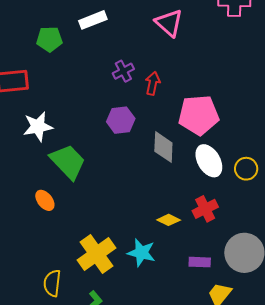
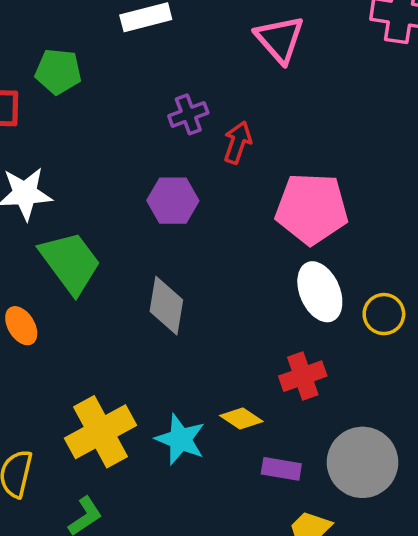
green pentagon: (49, 39) -> (58, 71), moved
gray diamond: (163, 147) -> (166, 306), moved
yellow diamond: (169, 220) -> (241, 418), moved

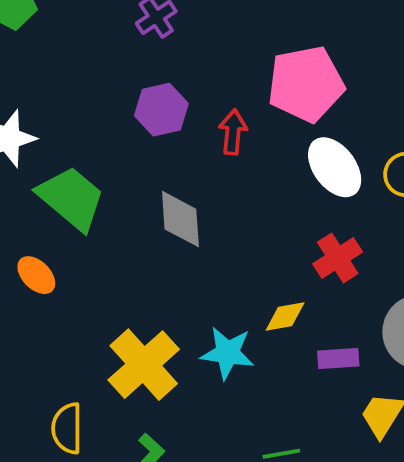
red arrow: (238, 142) -> (233, 132), moved
yellow diamond: (241, 418) -> (285, 316), turned -30

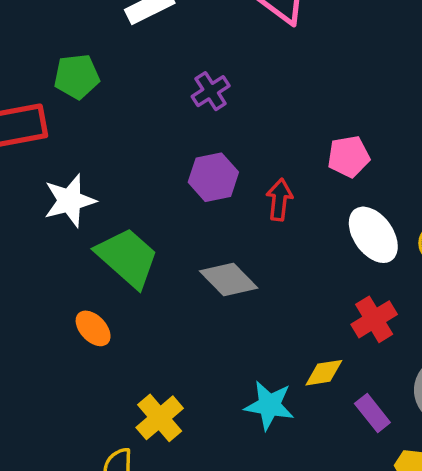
pink pentagon: (306, 84) -> (349, 157), size x0.6
gray diamond: (180, 219) -> (229, 279), turned -42
purple rectangle: (338, 358) -> (372, 413), turned 54
yellow cross: (144, 365) -> (160, 418), moved, size x0.7

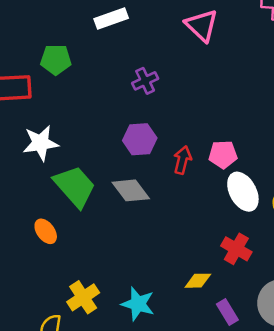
pink pentagon: (349, 157) -> (223, 154), moved
gray diamond: (229, 279) -> (131, 190), moved
red cross: (374, 319) -> (236, 249), turned -36
cyan star: (269, 405) -> (138, 304), moved

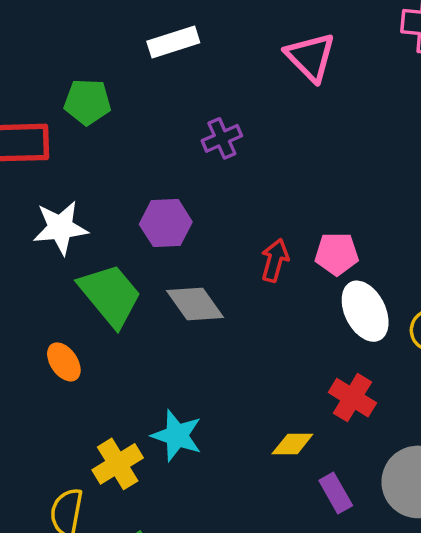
purple hexagon: (140, 139) -> (166, 223), moved
cyan star: (138, 304) -> (177, 436), moved

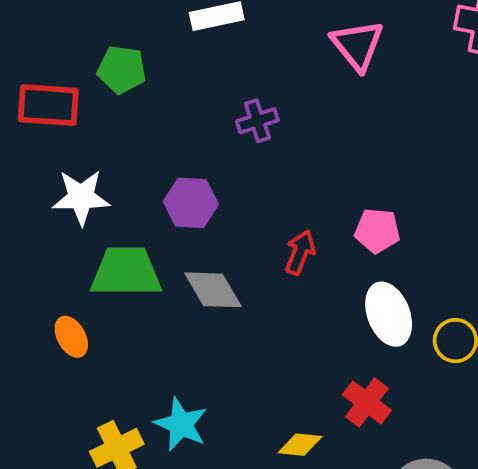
pink pentagon: (337, 254) -> (377, 231), moved
green trapezoid: (110, 295) -> (126, 272), turned -56

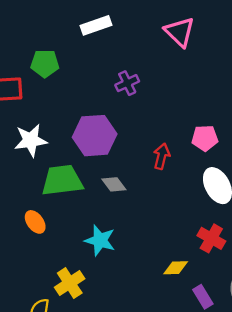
purple hexagon: (191, 203) -> (95, 136), size x1.4
gray diamond: (213, 290) -> (114, 184), size x0.7
cyan star: (181, 424) -> (100, 240), moved

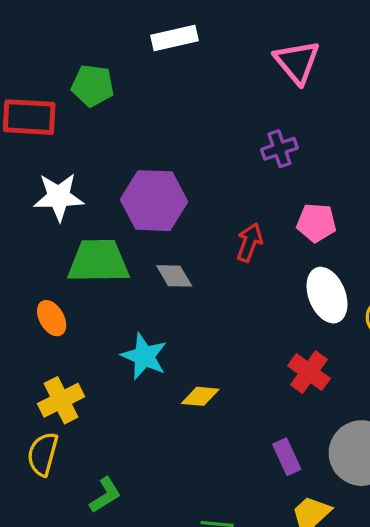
purple cross: (127, 83) -> (279, 149), moved
yellow diamond: (176, 268) -> (200, 396), moved
yellow cross: (70, 283) -> (61, 400), moved

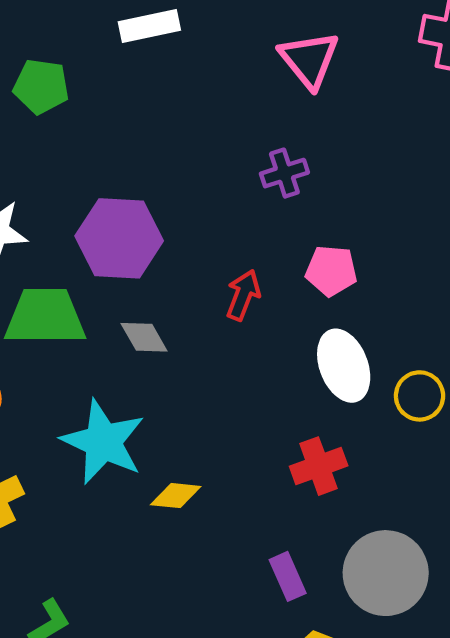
cyan star: (144, 356) -> (103, 442), size x1.4
red cross: (309, 372) -> (319, 466), turned 33

